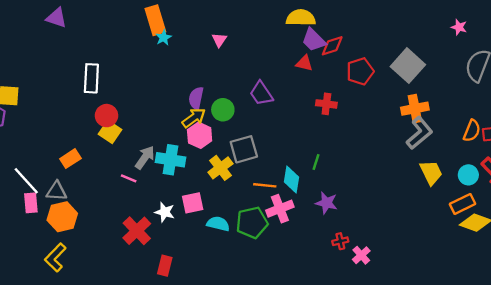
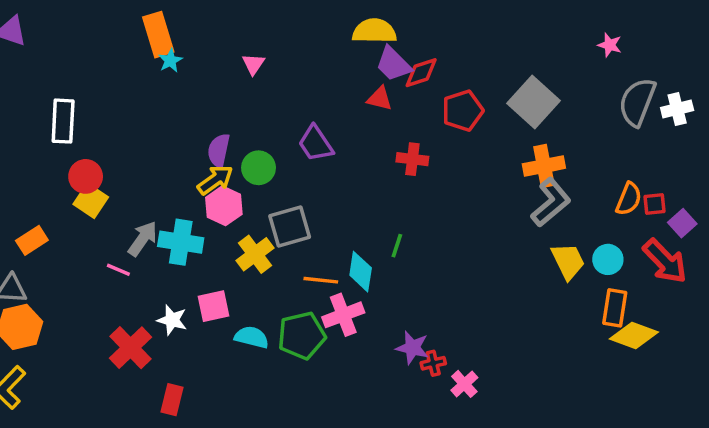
cyan circle: (468, 175) -> (608, 259), moved
purple star: (326, 203) -> (412, 348), moved
orange rectangle: (463, 204) -> (615, 308), turned -55

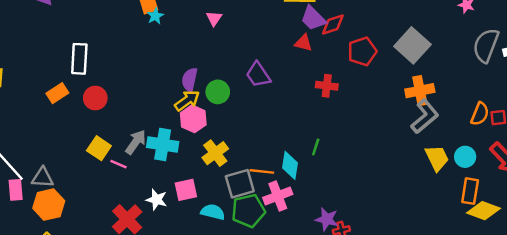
yellow square: (91, 201) -> (99, 148), moved
gray square: (290, 227) -> (240, 184), moved
orange rectangle: (32, 240) -> (57, 93), moved

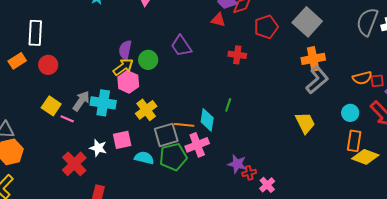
orange semicircle: (480, 114) -> (362, 78), turned 54
yellow trapezoid: (437, 158) -> (305, 123), moved

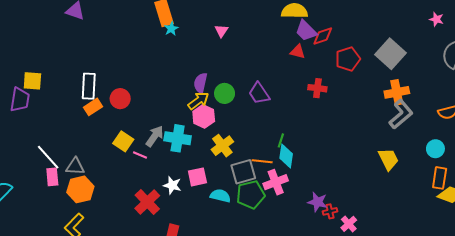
white rectangle: (35, 33) -> (89, 86), moved
purple trapezoid: (181, 46) -> (259, 93), moved
orange rectangle: (17, 61) -> (93, 107), moved
green line: (228, 105) -> (281, 140), moved

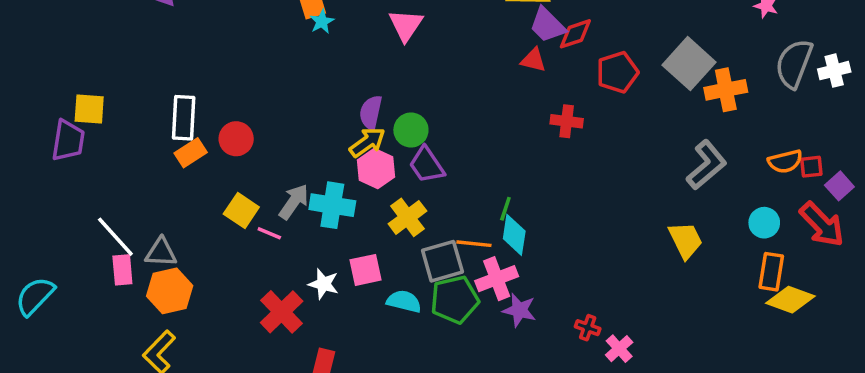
pink triangle: (221, 31) -> (406, 25), size x1.5
orange cross: (397, 92) -> (726, 90), moved
purple trapezoid: (259, 93) -> (427, 165), moved
purple star: (317, 202) -> (519, 310), moved
red cross: (330, 211) -> (588, 328), turned 32

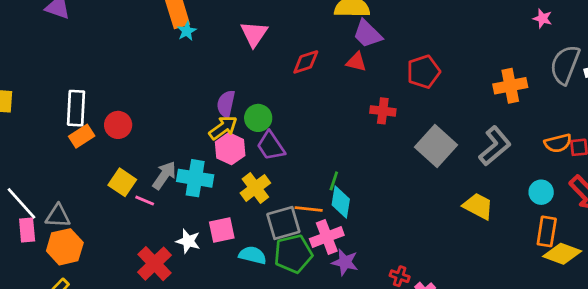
red diamond: (575, 34) -> (306, 62), moved
gray square: (689, 64) -> (436, 146), moved
yellow trapezoid: (686, 240) -> (478, 206), turned -36

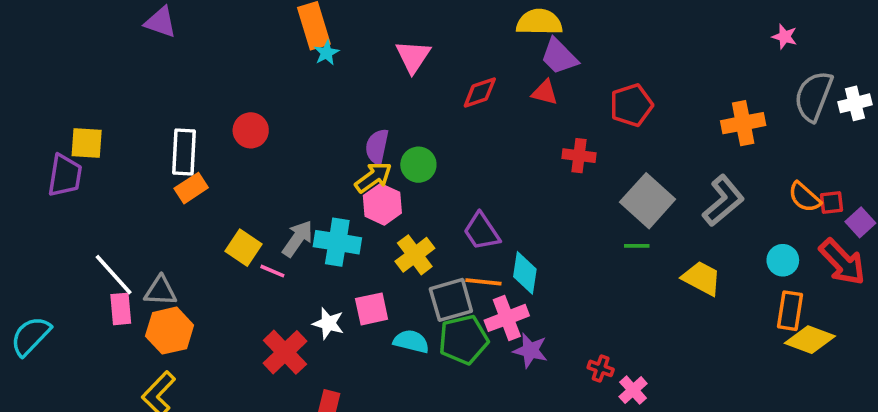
red circle: (118, 125) -> (251, 130), moved
orange semicircle: (558, 143) -> (804, 197), turned 56
purple trapezoid: (271, 146) -> (482, 231), moved
green line: (334, 181) -> (637, 246), moved, turned 72

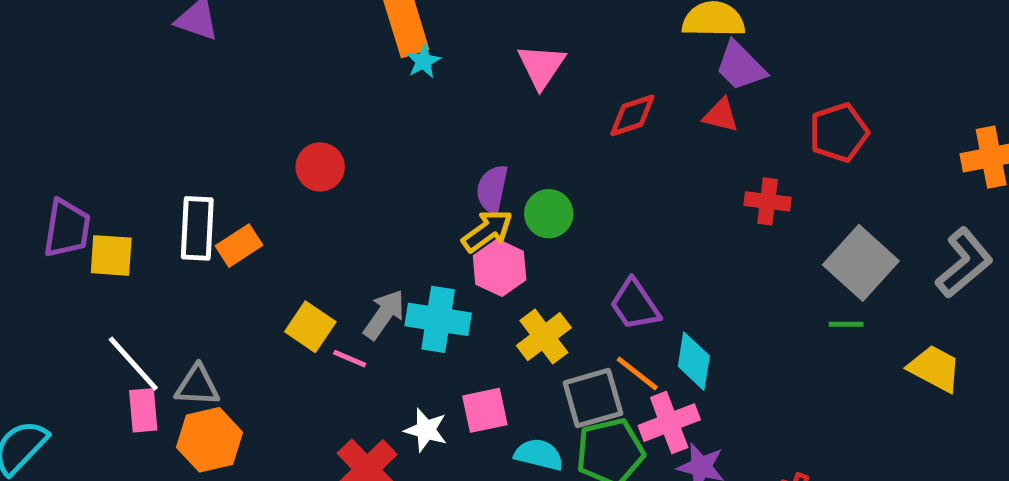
yellow square: (87, 143) -> (111, 255), moved
white rectangle: (184, 152) -> (197, 228), moved
orange line: (483, 282) -> (637, 373), turned 32

